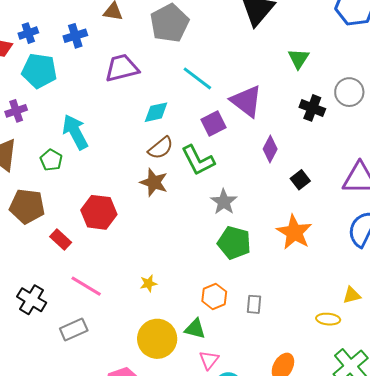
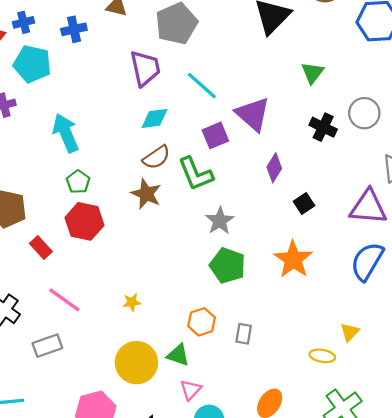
purple trapezoid: (122, 68) -> (145, 68), moved, turned 87
green pentagon: (51, 160) -> (78, 182), moved
yellow triangle: (352, 295) -> (350, 332), turned -36

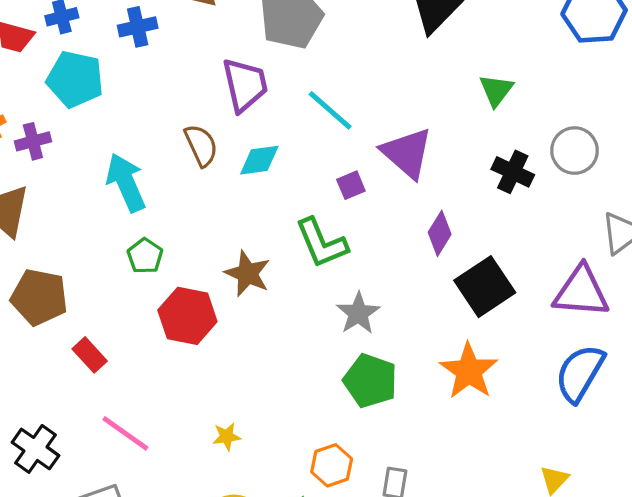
purple square: (215, 135) -> (351, 185), size x0.7
brown semicircle: (156, 157) -> (201, 145), moved, turned -80
black square: (304, 203) -> (485, 287), size x1.8
red hexagon: (84, 221) -> (187, 316), moved

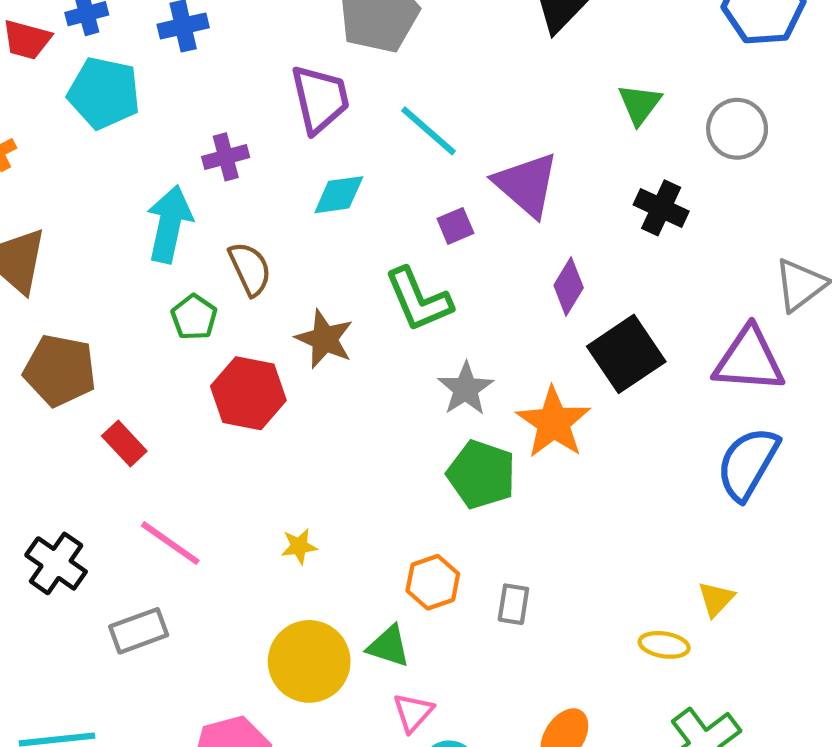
purple cross: (33, 141) -> (226, 157), moved
brown semicircle: (201, 145) -> (250, 269), moved
gray circle: (574, 151) -> (737, 129), moved
cyan arrow: (126, 183) -> (169, 224), turned 36
orange star: (469, 371) -> (553, 422), moved

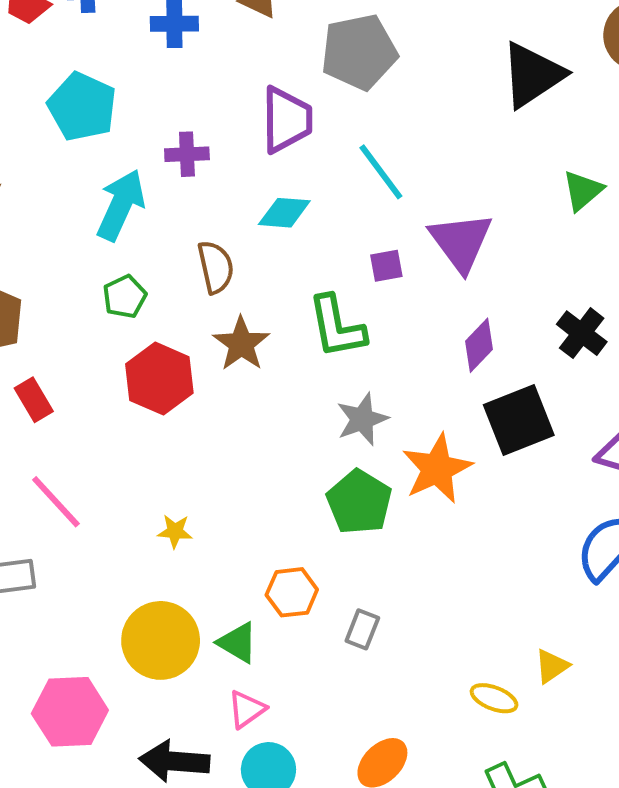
cyan pentagon: (104, 93) -> (82, 107), moved
black cross: (661, 208) -> (582, 333), moved
brown semicircle: (250, 269) -> (216, 267), moved

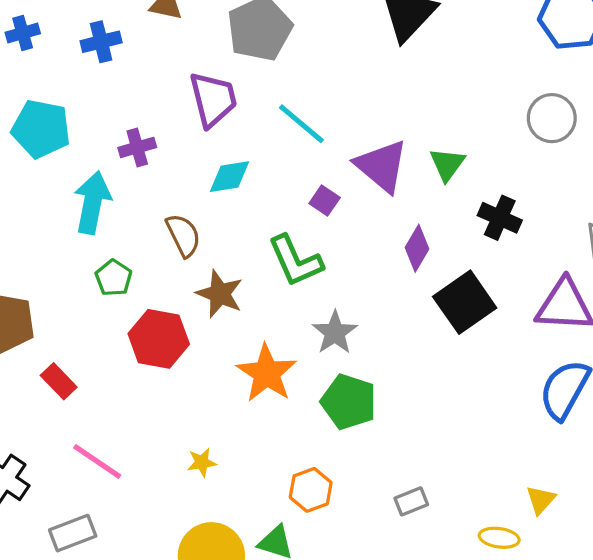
green triangle: (583, 190) -> (447, 164), moved
purple square: (386, 266) -> (325, 201), turned -32
orange star: (437, 469) -> (267, 373), moved
gray rectangle: (362, 629) -> (411, 501), moved, turned 60

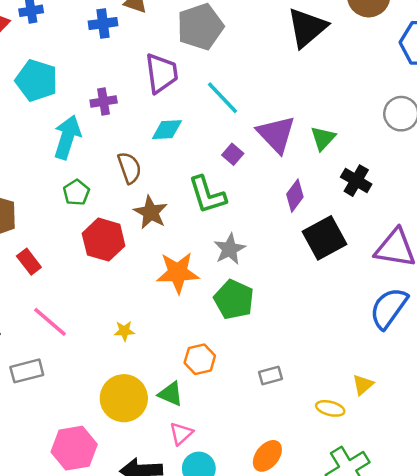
blue cross: (101, 42) -> (103, 23), moved
orange star: (267, 373) -> (178, 273), turned 30

